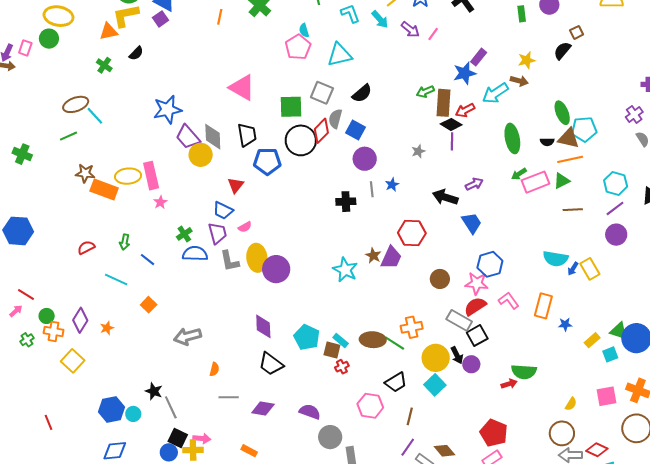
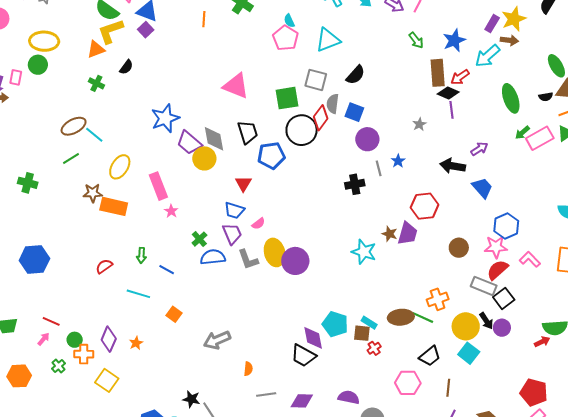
purple rectangle: (479, 57) -> (492, 24), moved
yellow star: (527, 60) -> (514, 19), size x1.4
green arrow: (425, 92) -> (416, 40), moved, turned -96
yellow ellipse: (128, 176) -> (120, 167), moved, turned -45
purple diamond: (263, 326) -> (313, 338), moved

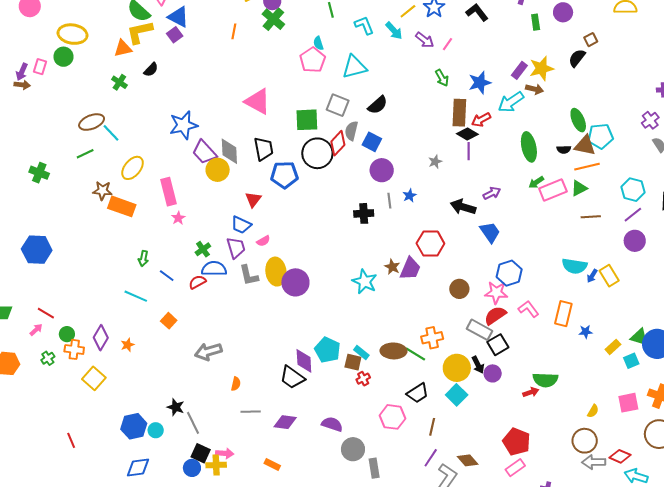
red semicircle: (104, 266) -> (197, 282), moved

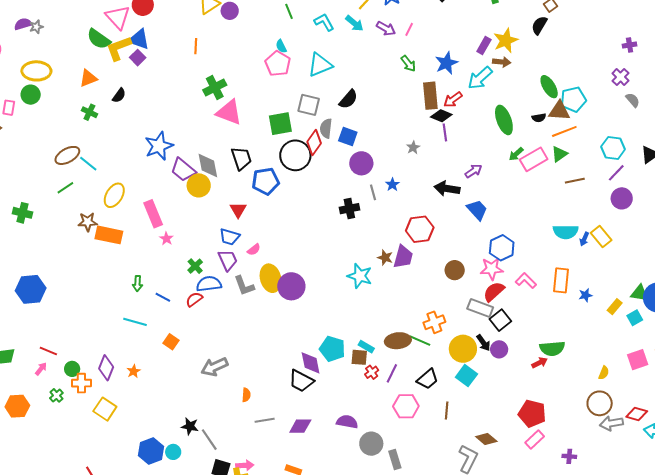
green cross: (273, 19) -> (215, 88), moved, turned 30
yellow L-shape: (140, 32) -> (119, 48), moved
purple line: (431, 458) -> (392, 373), moved

